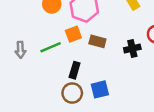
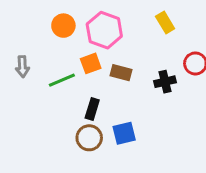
gray arrow: (20, 50) -> (22, 67), moved

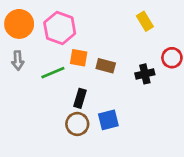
orange circle: (63, 26) -> (19, 24), moved, size x1.4
pink hexagon: (104, 30) -> (60, 28), moved
orange square: (91, 63) -> (79, 58), turned 30

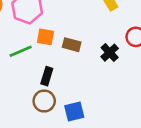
black cross: (145, 74) -> (110, 53), turned -30
blue square: (108, 120) -> (74, 111), moved

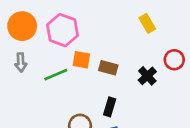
black rectangle: (47, 76) -> (110, 107), moved

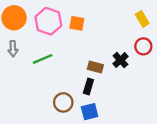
yellow rectangle: (147, 23) -> (142, 19), moved
orange square: (81, 60) -> (77, 23), moved
brown rectangle: (108, 68) -> (95, 67), moved

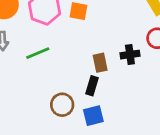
black cross: (120, 60) -> (130, 55), turned 35
brown rectangle: (95, 67) -> (100, 63), turned 63

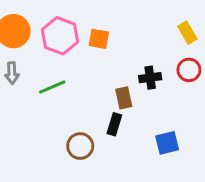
black cross: (130, 55) -> (150, 78), moved
blue square: (93, 116) -> (167, 143), moved

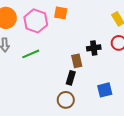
orange square: (99, 39) -> (61, 13), moved
brown circle: (80, 146) -> (66, 100), moved

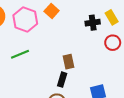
orange square: (61, 13) -> (52, 11), turned 32
black cross: (94, 48) -> (93, 23), moved

